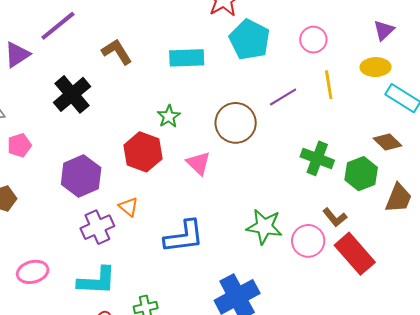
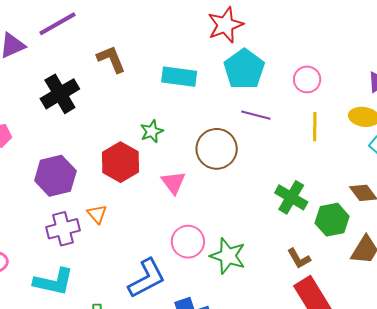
purple line: (283, 97) -> (256, 115), moved, turned 36
blue L-shape: (184, 237) -> (147, 278), moved, turned -30
pink circle: (308, 241) -> (188, 242), moved

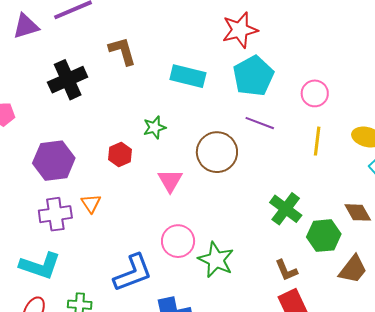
red hexagon: (120, 162) -> (120, 154), size x0.6

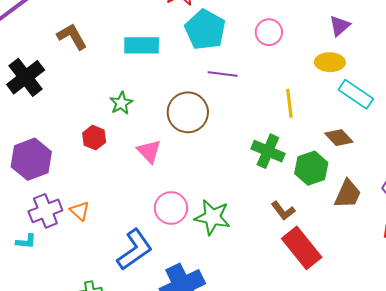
yellow line: (317, 141) -> (289, 103), moved
orange triangle: (91, 203) -> (80, 211), moved
cyan L-shape: (40, 266) -> (26, 241), moved, size x0.5

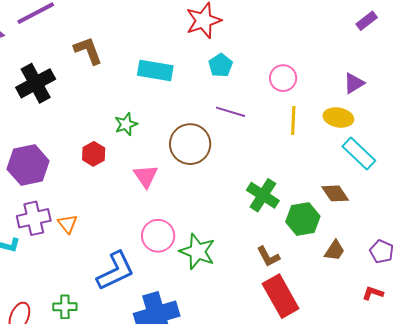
cyan pentagon: (205, 30) -> (221, 65), size x0.6
yellow line: (289, 103) -> (293, 121), moved
brown trapezoid: (348, 194) -> (335, 250), size x0.7

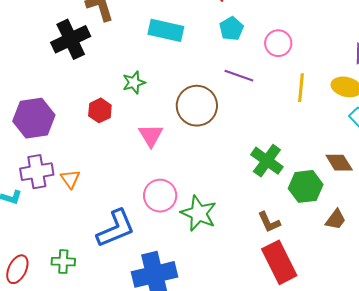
pink circle: (283, 78) -> (278, 43), moved
black cross: (36, 83) -> (71, 39), moved

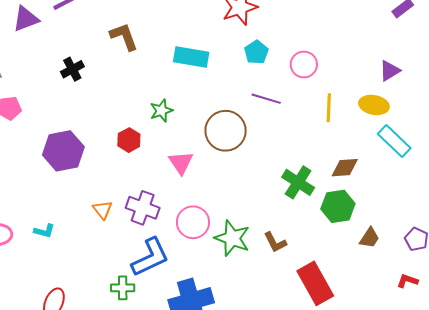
black cross: (71, 39) -> (72, 69), moved, size x0.6
brown diamond: (339, 163) -> (345, 168), moved, turned -60
purple cross: (37, 172) -> (143, 208), moved, turned 32
brown L-shape: (269, 222) -> (275, 242), moved
green cross: (63, 262) -> (123, 288), moved

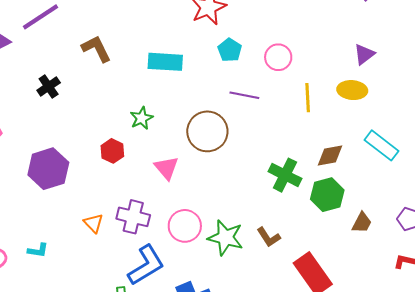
cyan rectangle: (394, 141) -> (381, 145), moved

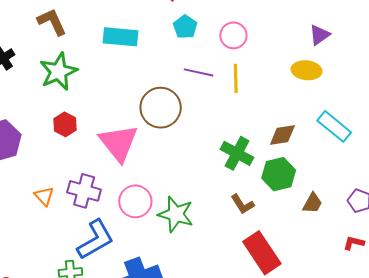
yellow line: (308, 98) -> (236, 78), moved
green star: (142, 118) -> (58, 72), moved, size x1.6
pink triangle: (166, 168) -> (119, 143), size x1.6
brown L-shape: (269, 237) -> (242, 204), moved

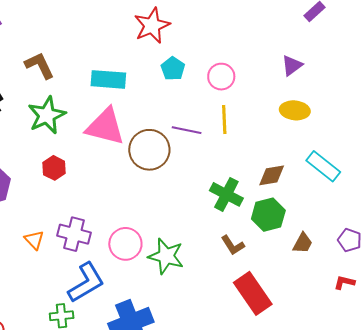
purple triangle: (319, 35) -> (292, 65), moved
purple line: (199, 72) -> (187, 130), moved
pink triangle: (119, 143) -> (105, 127), moved, turned -36

